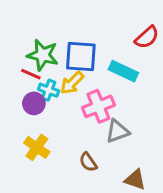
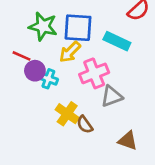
red line: (31, 74) -> (22, 56), moved
cyan cross: (49, 90) -> (48, 79), moved
yellow cross: (37, 147) -> (67, 114), moved

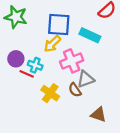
green star: (43, 26) -> (16, 17), moved
red line: (22, 56) -> (27, 74), moved
purple circle: (35, 71) -> (16, 59), moved
brown semicircle: (85, 124) -> (75, 90), moved

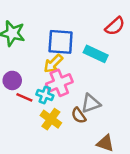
pink cross: (72, 61) -> (59, 83), moved
cyan cross: (35, 65) -> (45, 95), moved

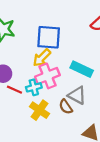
cyan rectangle: (96, 54) -> (82, 69), moved
cyan cross: (45, 95) -> (34, 87), turned -35
gray triangle: (91, 103) -> (77, 95), turned 48

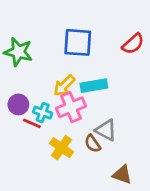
blue square: (49, 37) -> (78, 42), moved
cyan rectangle: (82, 69) -> (94, 86), moved, turned -35
cyan cross: (34, 87) -> (43, 113), moved, turned 35

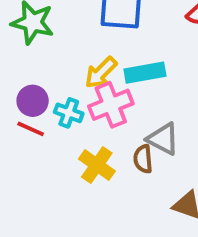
red line: (32, 123) -> (31, 129), moved
brown semicircle: (93, 144) -> (143, 159), turned 30

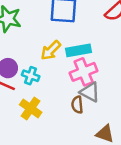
pink cross: (111, 105) -> (84, 72), moved
yellow cross: (97, 165) -> (31, 108), moved

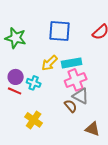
brown semicircle: (77, 105) -> (71, 106), turned 144
yellow cross: (31, 108) -> (34, 120), moved

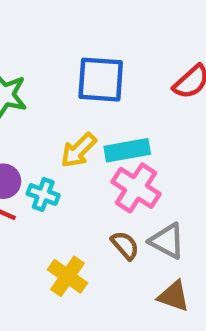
pink cross: (76, 80) -> (136, 188), turned -35
gray triangle: (81, 96) -> (167, 241), moved
yellow cross: (34, 120) -> (68, 276), moved

